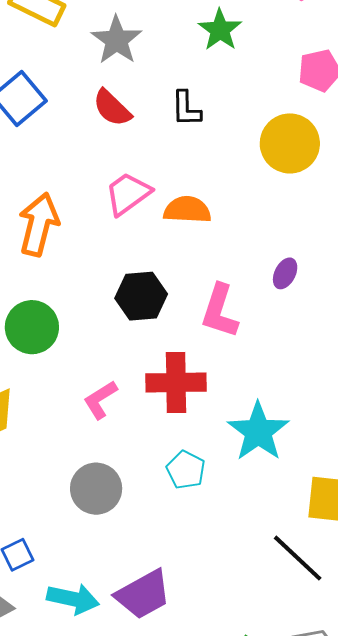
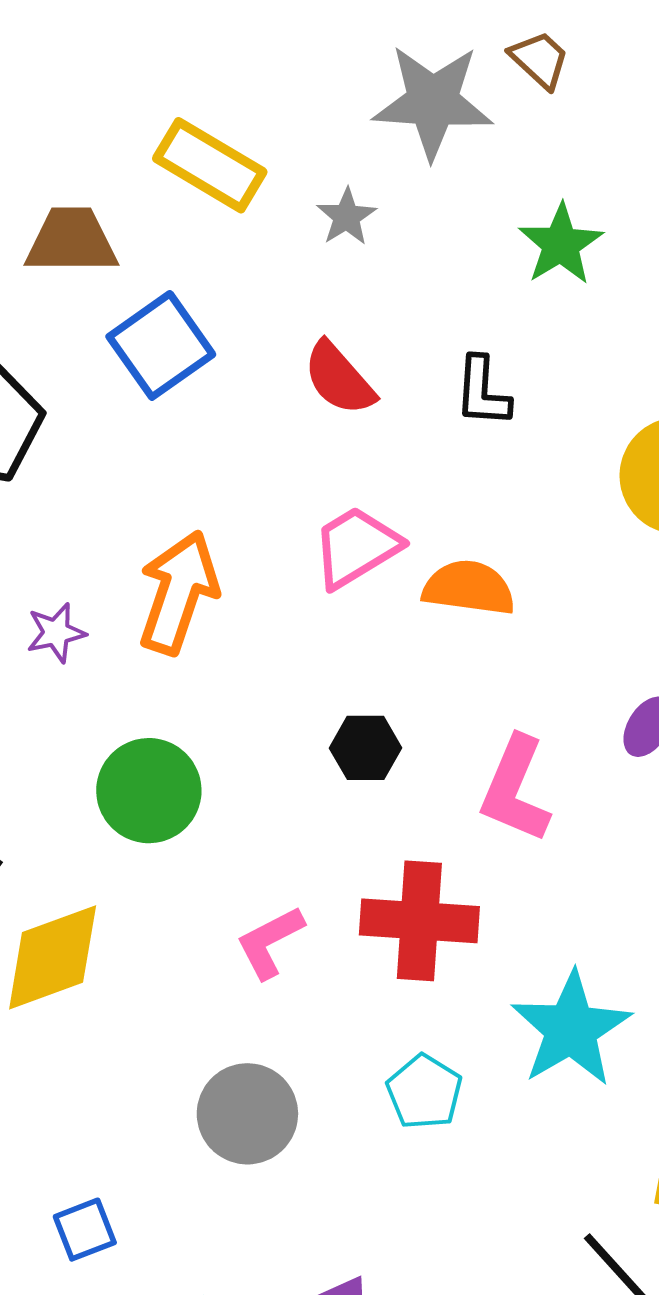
gray star: (117, 40) -> (347, 217), moved, size x0.6
black hexagon: (141, 296) -> (365, 748), size x0.7

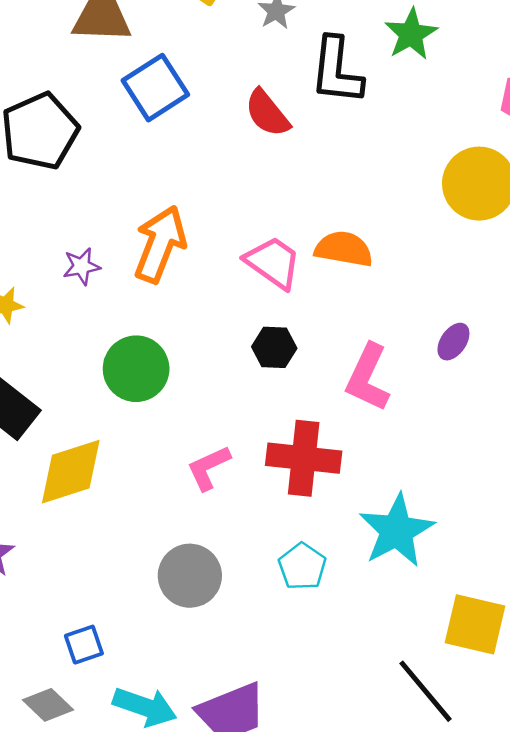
black L-shape: (482, 392) -> (336, 71), moved, size x1.5
pink trapezoid: (356, 547) -> (273, 262), moved, turned 64

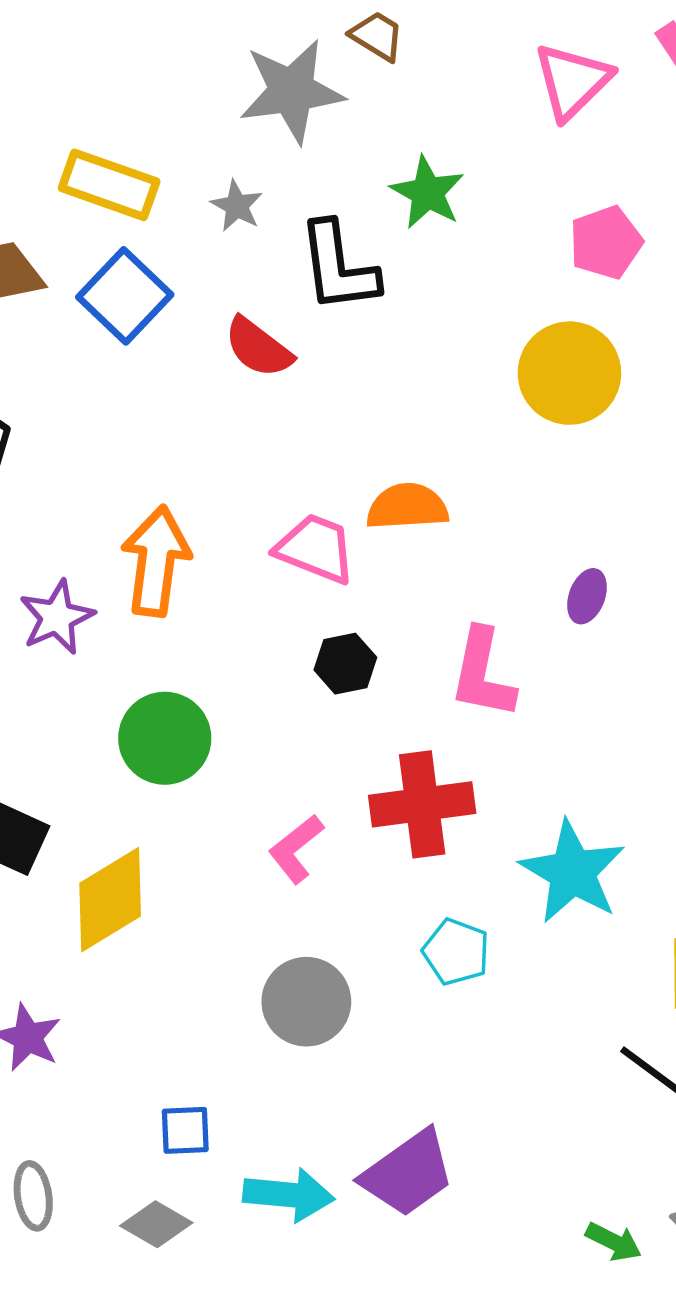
blue square: (155, 88) -> (125, 296), moved
purple star: (82, 266) -> (57, 617), size x1.4
blue square: (84, 645) -> (185, 1130), turned 30

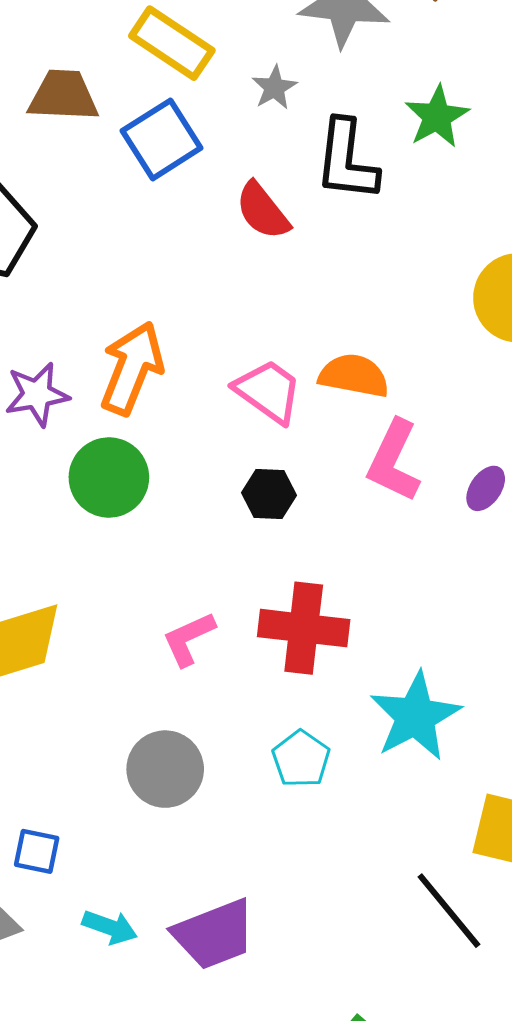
pink L-shape: (483, 674) -> (394, 461), moved
green circle: (165, 738) -> (109, 477), moved
cyan arrow: (289, 1195) -> (110, 927), size x0.7

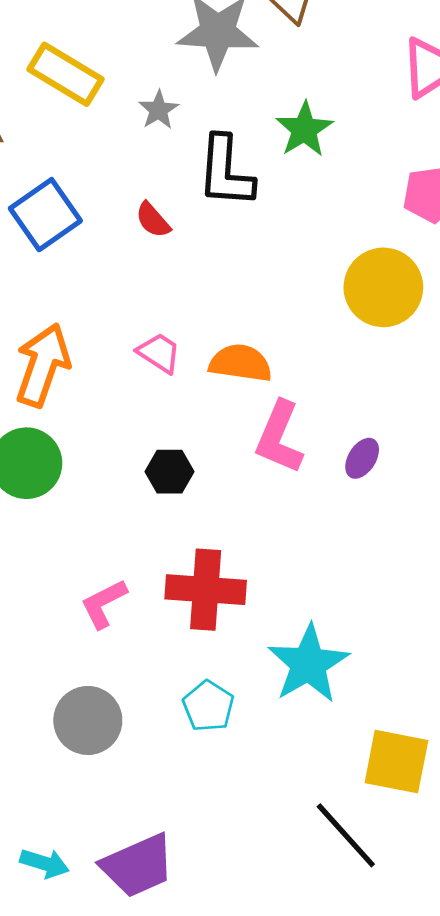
blue square: (162, 139) -> (45, 215), moved
red semicircle: (263, 211) -> (153, 220), size x0.7
pink trapezoid: (268, 391) -> (159, 353), moved, size x0.7

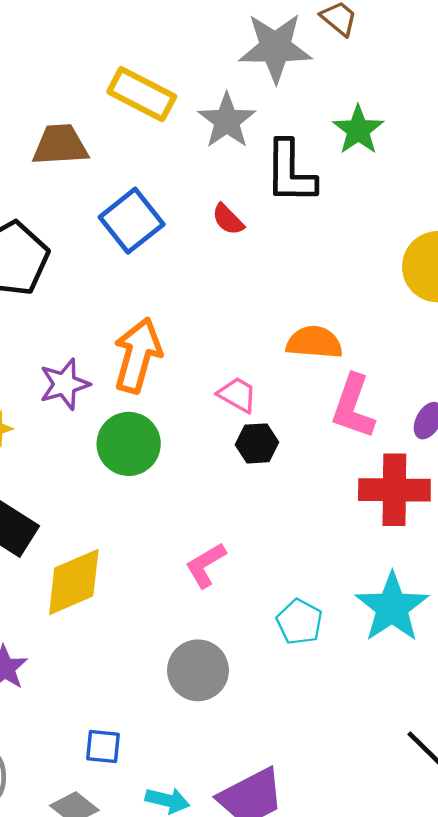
gray star: (159, 110) -> (227, 121), size x1.6
pink trapezoid: (159, 353) -> (237, 395), moved
red cross: (206, 590) -> (394, 490), moved
cyan pentagon: (208, 706) -> (300, 622), moved

